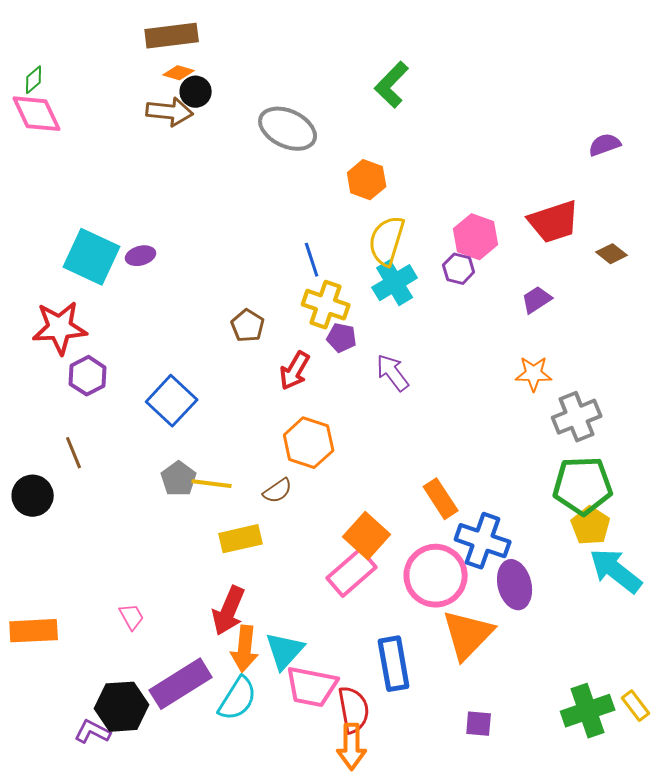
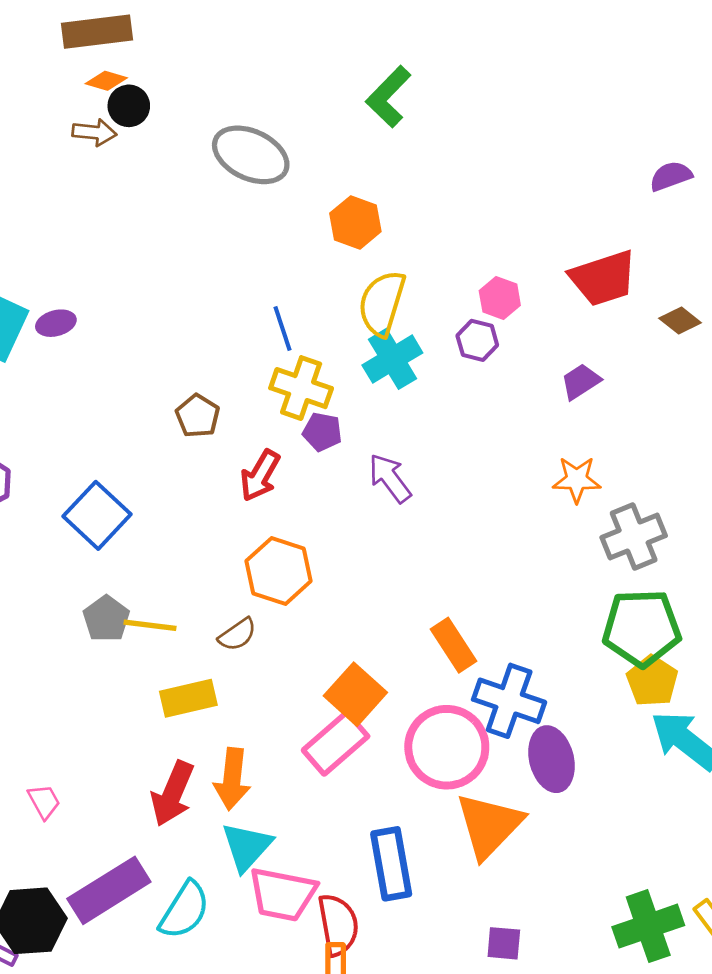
brown arrow: (170, 112) -> (94, 132), size x0.7
pink hexagon: (476, 237) -> (500, 298), size x0.7
orange arrow: (245, 649) -> (232, 779), moved

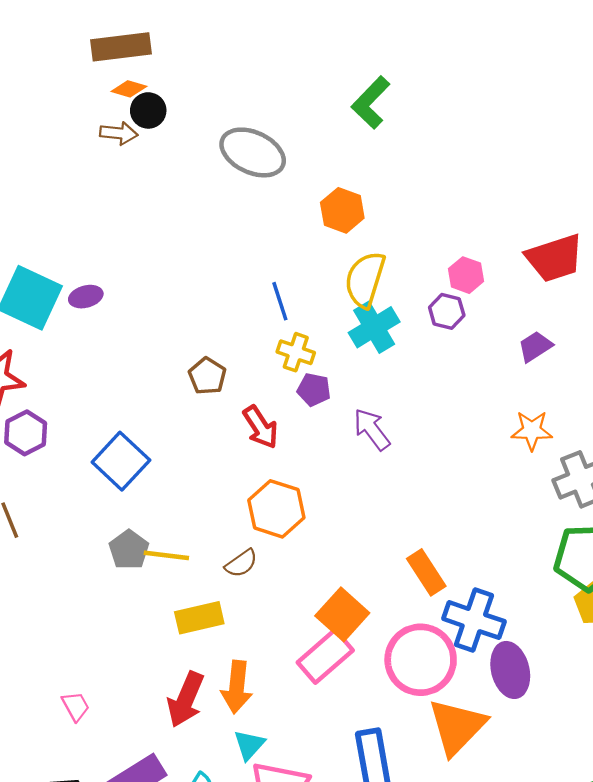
yellow cross: (301, 388) -> (296, 352), size x0.7
red arrow: (260, 476) -> (261, 427), turned -63
cyan triangle: (247, 847) -> (249, 745), size x0.7

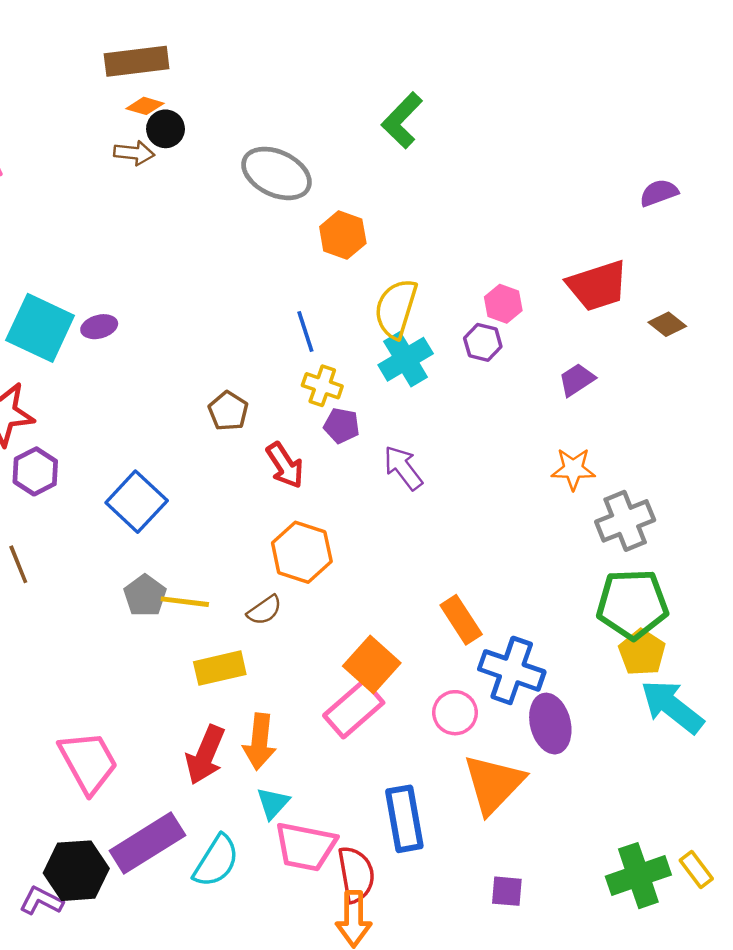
orange hexagon: (342, 210) -> (343, 235), moved
pink circle: (421, 660) -> (455, 713), size x0.6
pink trapezoid: (76, 706) -> (88, 762), size x2.0

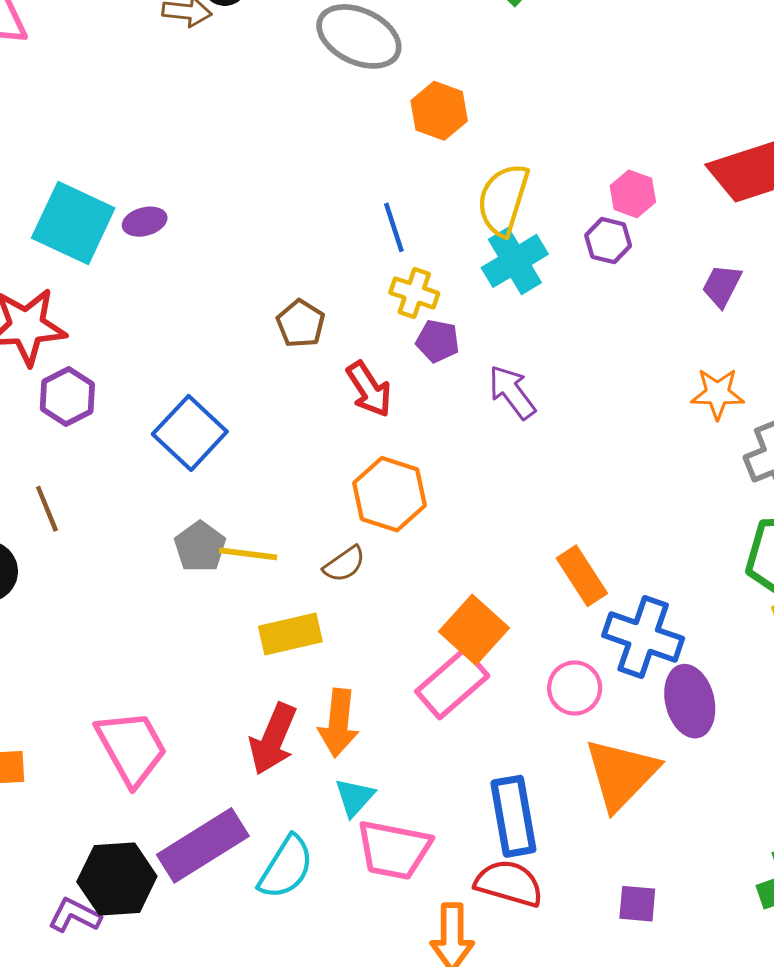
purple trapezoid: (577, 380) -> (722, 286), turned -30
red semicircle: (356, 874) -> (509, 883), moved, turned -64

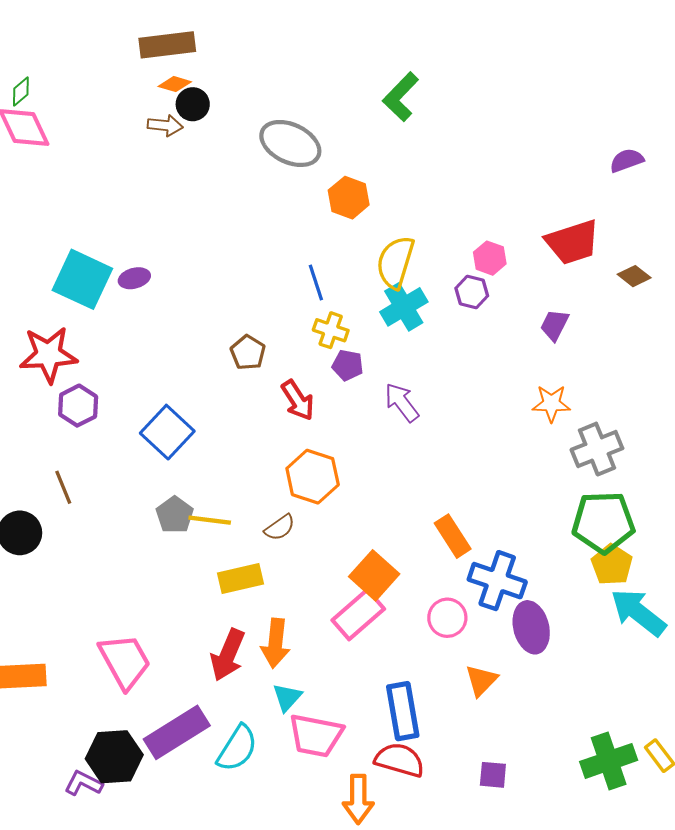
orange triangle: (621, 774) -> (481, 680), size x0.6

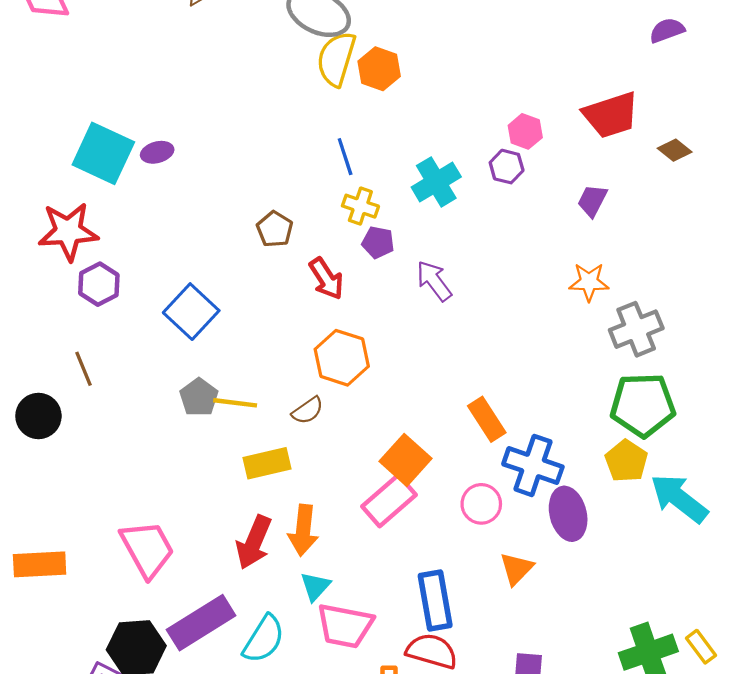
yellow semicircle: (395, 262) -> (336, 59), moved
yellow pentagon: (612, 565) -> (626, 461), moved

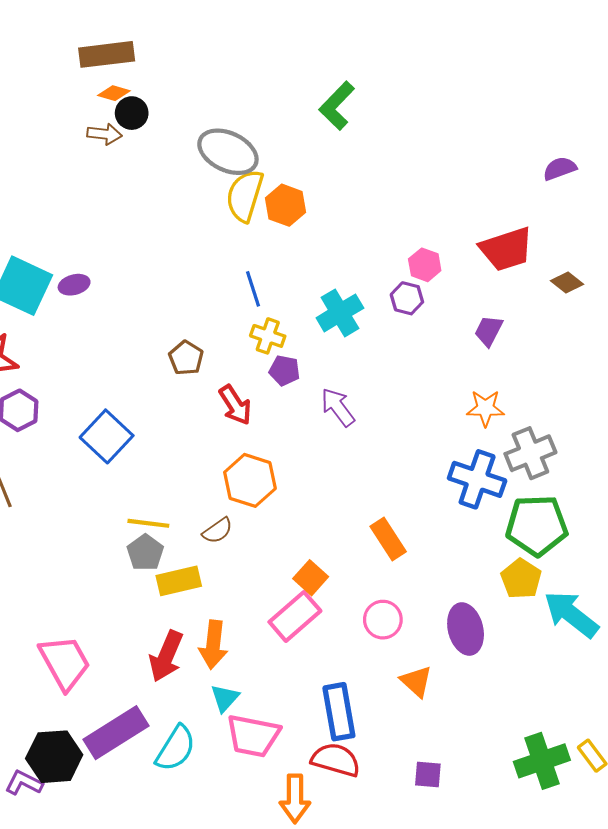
gray pentagon: (199, 397) -> (145, 553), moved
orange square: (405, 460) -> (311, 578), size x0.7
blue cross: (533, 465) -> (477, 479), moved
orange triangle: (516, 569) -> (416, 681), turned -32

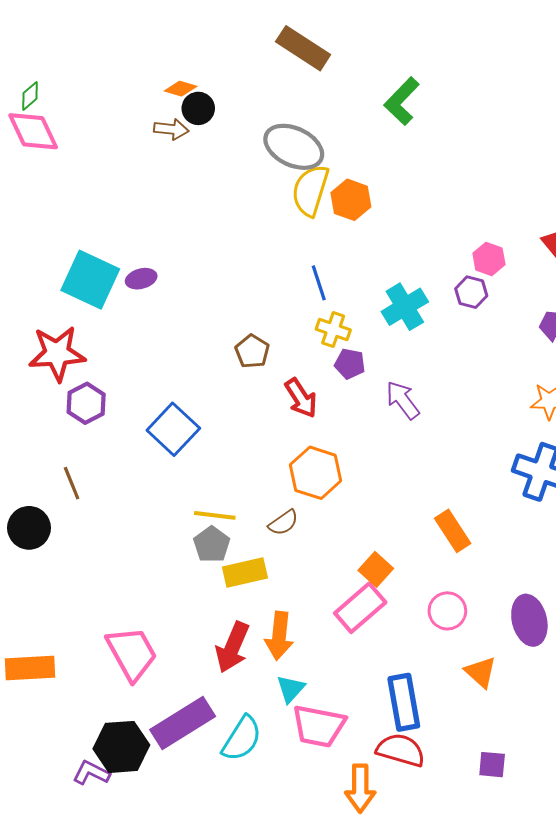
brown rectangle: (107, 54) -> (303, 48), moved, turned 40

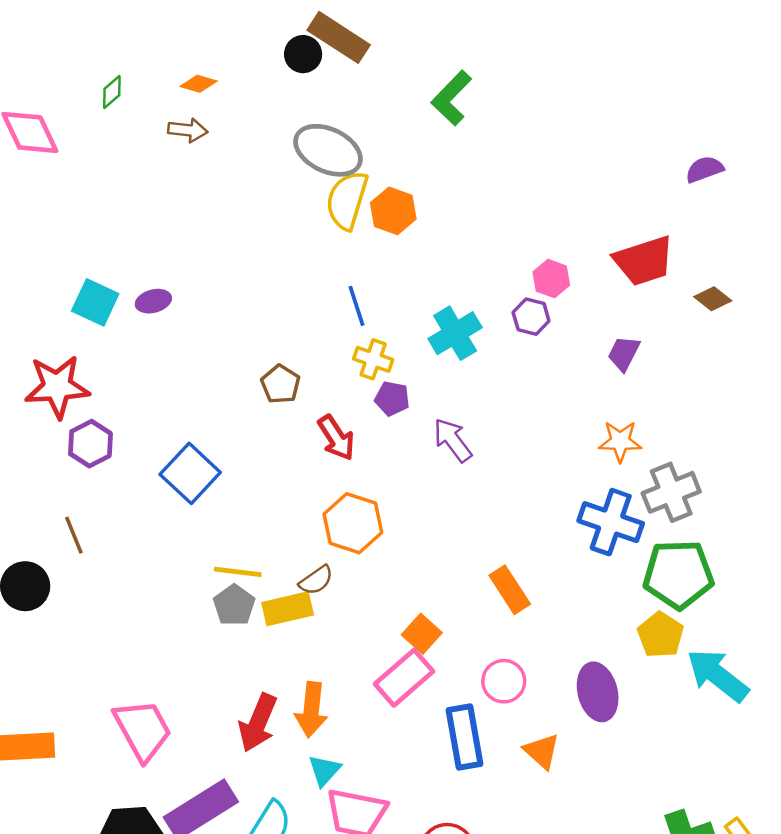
green diamond: (30, 96) -> (112, 92), moved
black circle: (198, 108) -> (303, 54), moved
cyan square: (90, 280) -> (95, 302), size x0.7
yellow rectangle: (245, 572) -> (288, 609), moved
blue rectangle: (404, 702) -> (465, 737), moved

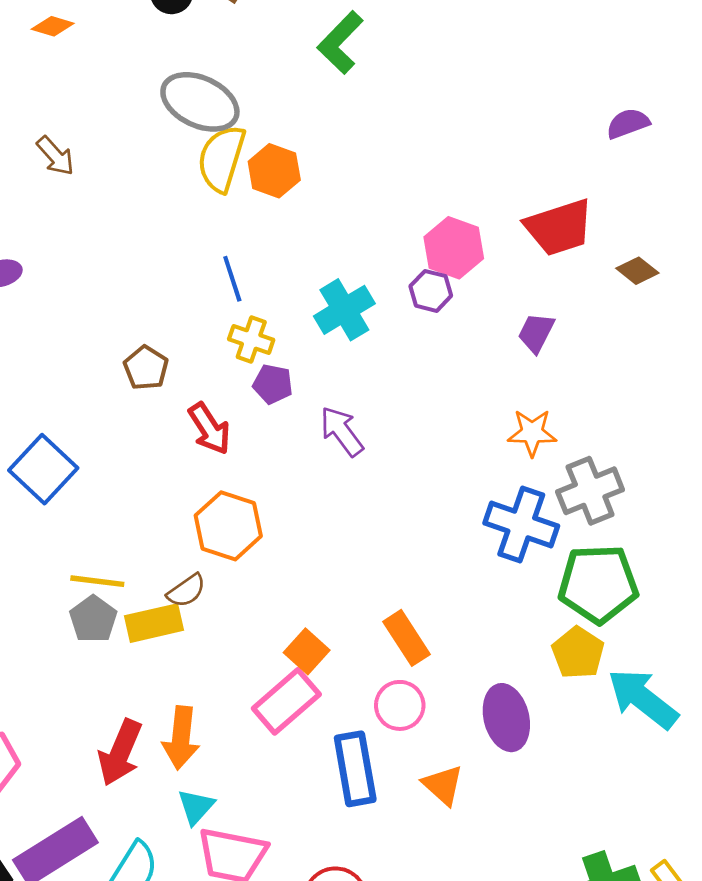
brown arrow: (188, 130) -> (55, 156), moved, turned 42
pink hexagon: (551, 279) -> (454, 248), size x1.4
orange rectangle: (510, 590) -> (406, 638), moved

